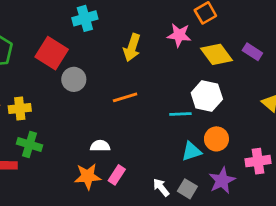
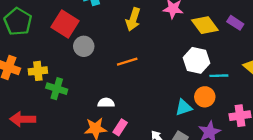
cyan line: (180, 114) -> (219, 76), moved
green cross: (29, 144) -> (57, 89), moved

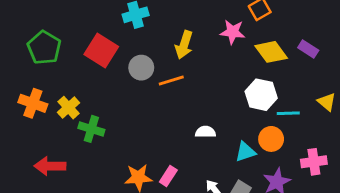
gray circle: (84, 46) -> (141, 68), moved
orange line: (127, 62) -> (171, 80), moved
yellow cross: (38, 71) -> (68, 108), turned -36
white semicircle: (106, 103) -> (205, 132), moved

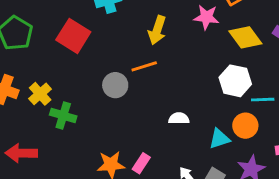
gray circle: (141, 68) -> (115, 85), moved

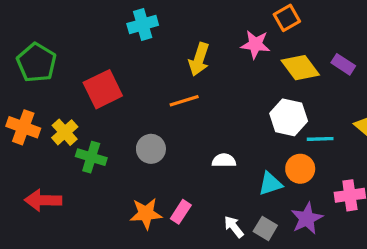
red square: (73, 36) -> (103, 89), moved, turned 32
gray circle: (115, 85) -> (151, 149), moved

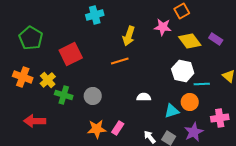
gray circle: (151, 149) -> (93, 96), moved

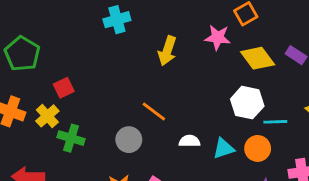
red square: (71, 54) -> (64, 88), moved, size x0.6
orange line: (120, 61) -> (154, 111), moved, turned 54
gray circle: (93, 96) -> (129, 140), moved
cyan triangle: (172, 111) -> (224, 148), moved

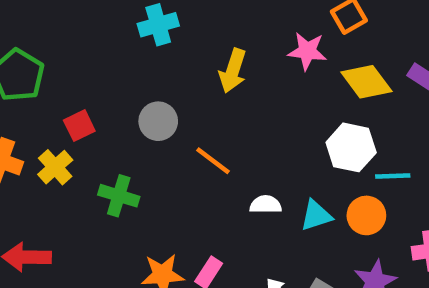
green cross: (71, 138) -> (119, 196), moved
gray circle: (129, 140) -> (158, 121), moved

